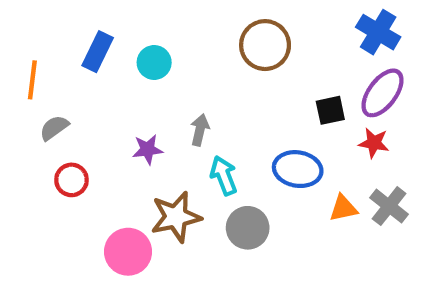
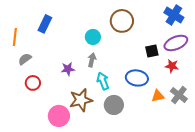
cyan circle: (154, 62) -> (93, 37), moved
purple ellipse: (382, 93) -> (176, 43), turned 30

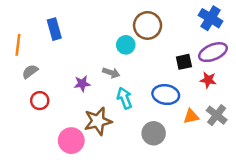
blue rectangle: (45, 24) -> (54, 29), turned -42
cyan circle: (93, 37) -> (126, 45), moved
gray arrow: (92, 60) -> (111, 73), turned 96
gray circle: (114, 105) -> (154, 133), moved

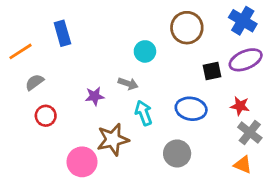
brown circle: (148, 25) -> (187, 28), moved
orange line: (18, 45) -> (21, 51), turned 50
red star: (208, 80) -> (240, 106), moved
orange triangle: (191, 116) -> (243, 165), moved, turned 35

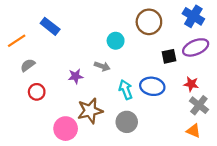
blue rectangle: (62, 33) -> (50, 26), turned -36
cyan arrow: (144, 113) -> (126, 90), moved
gray circle: (177, 153) -> (127, 122), moved

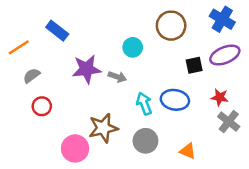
purple star: (76, 76) -> (87, 69), moved, size x1.6
orange triangle: (193, 131) -> (188, 151), moved

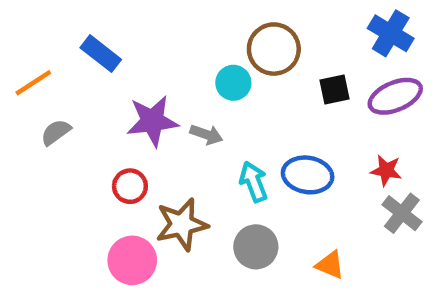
brown circle: (171, 26) -> (274, 49), moved
black square: (194, 65) -> (335, 90), moved
red circle: (42, 106) -> (130, 186), moved

